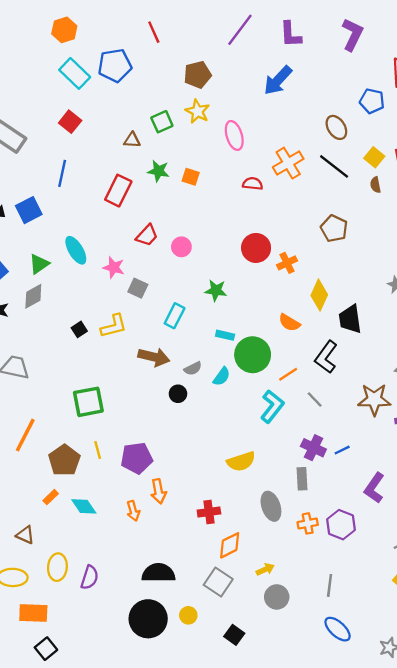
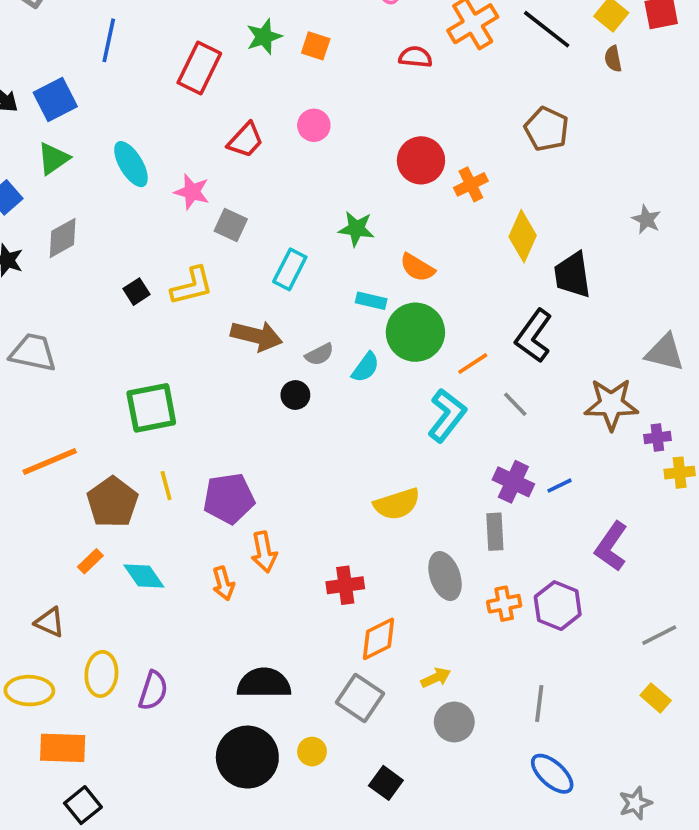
green star: (158, 171) -> (264, 37), turned -30
pink circle: (181, 247) -> (314, 125), moved
green triangle: (39, 264) -> (53, 159), moved
orange semicircle: (289, 323) -> (417, 268), moved
orange line: (25, 435) -> (50, 461), turned 40

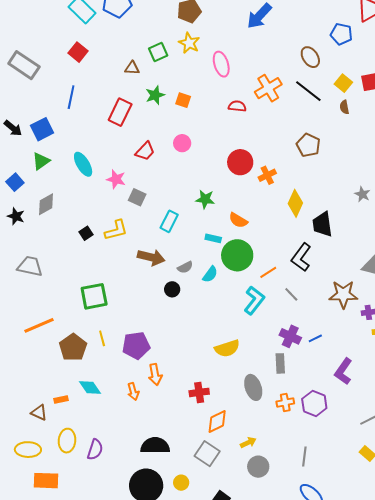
orange rectangle: (90, 561) -> (61, 399), moved, turned 32

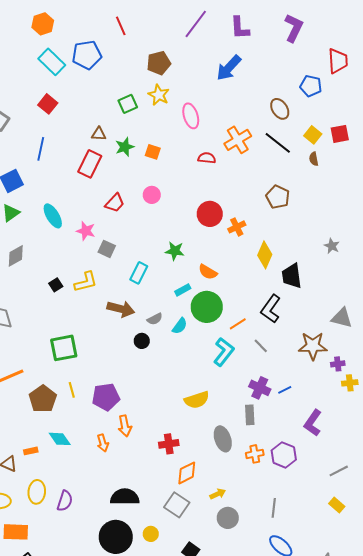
brown triangle: (132, 68) -> (99, 134), moved
cyan rectangle: (213, 238) -> (183, 290), turned -42

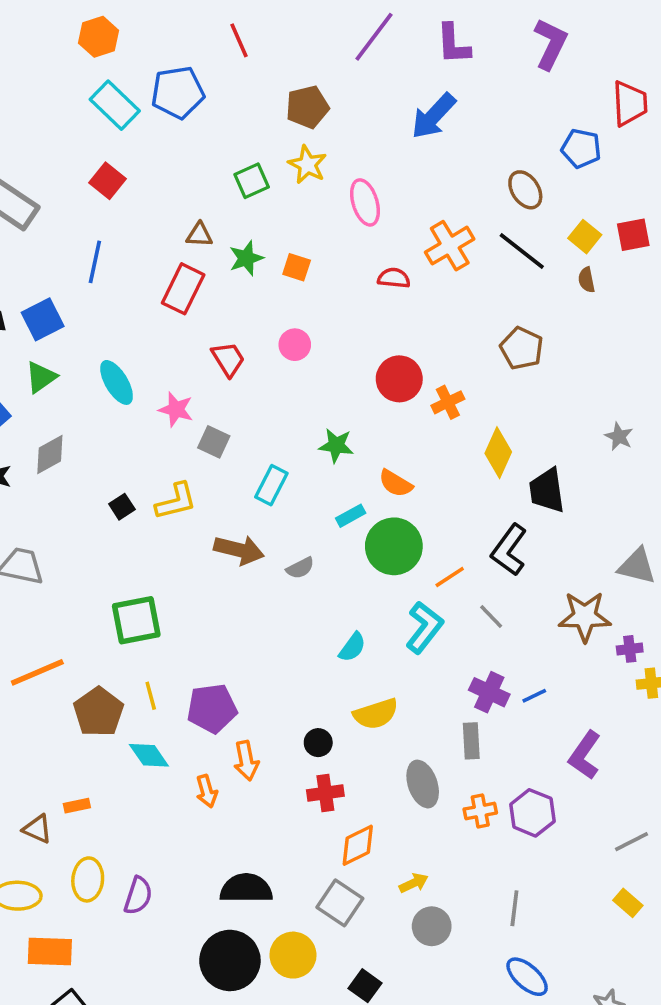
red trapezoid: (115, 203) -> (228, 359), turned -75
cyan semicircle: (180, 326) -> (352, 647), moved
black circle: (142, 341) -> (318, 743), moved
cyan diamond: (60, 439) -> (149, 755), moved
yellow circle: (151, 534) -> (293, 955), size x1.6

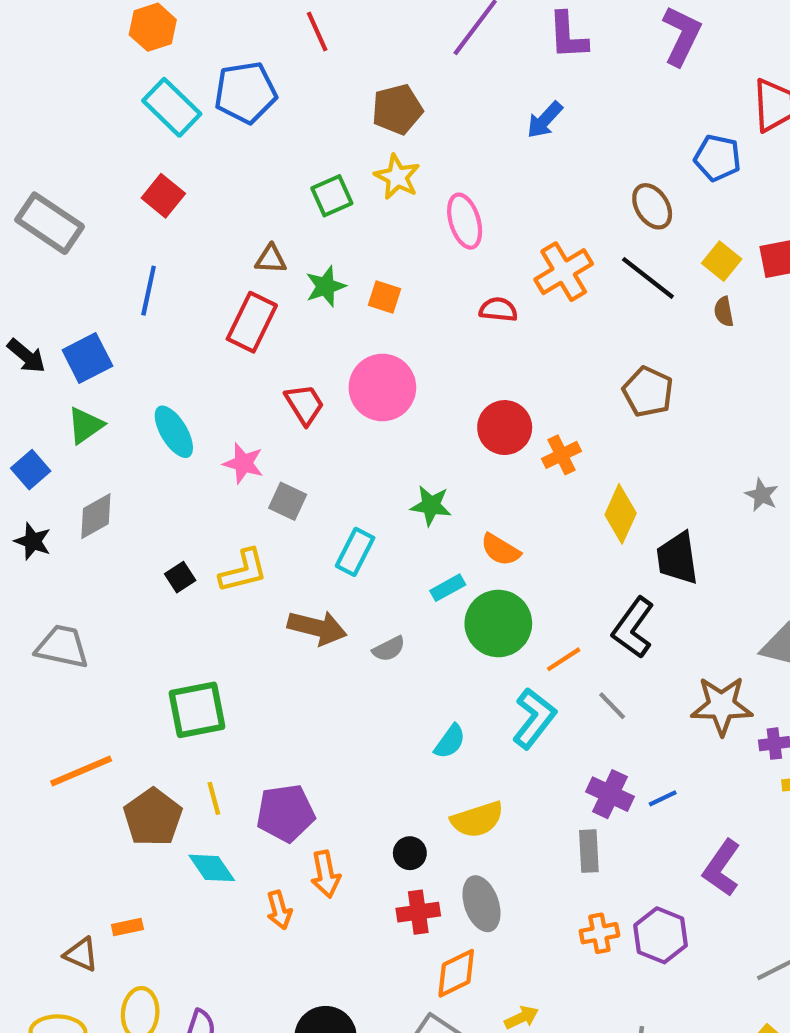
blue arrow: (433, 116) -> (545, 120), size x0.7
pink circle: (295, 345) -> (382, 388), size x1.8
gray ellipse: (423, 784) -> (481, 904), moved

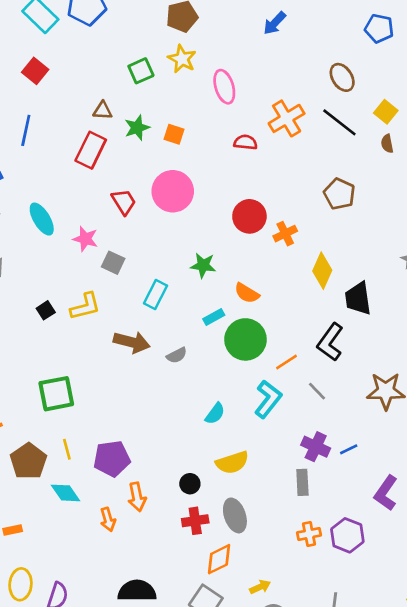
blue pentagon: (717, 158) -> (379, 28), moved

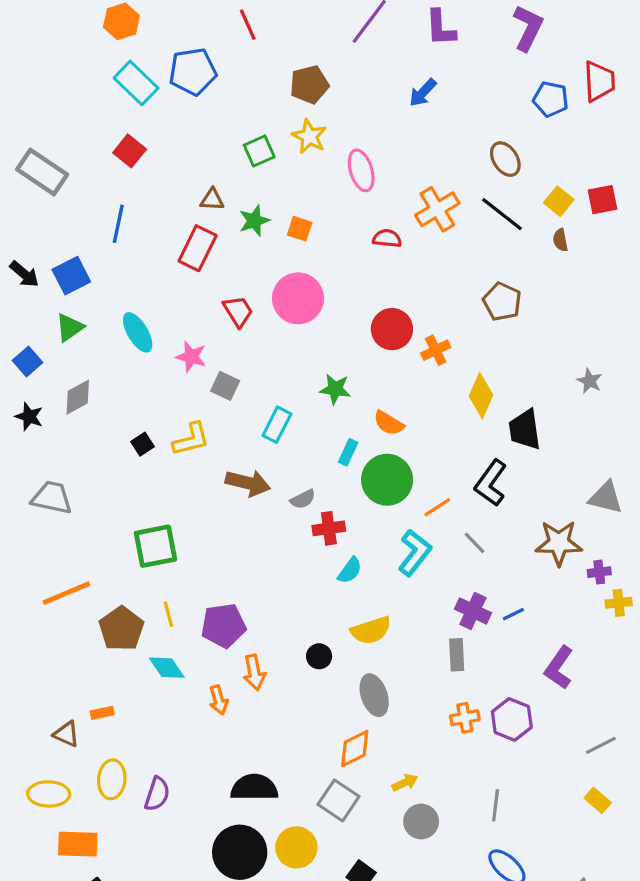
cyan rectangle: (214, 317) -> (348, 452), turned -36
red cross: (195, 521) -> (329, 528), moved

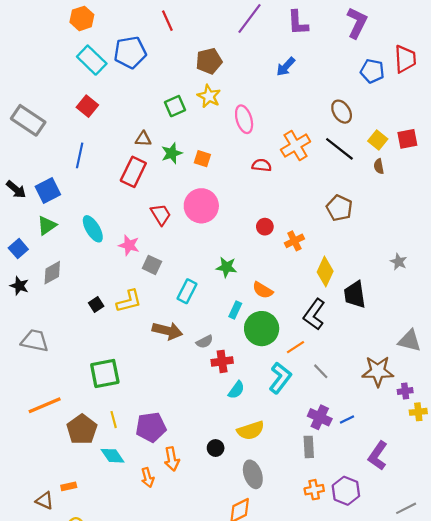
red circle: (392, 329) -> (265, 227), size x0.6
black L-shape: (491, 483) -> (314, 314), moved

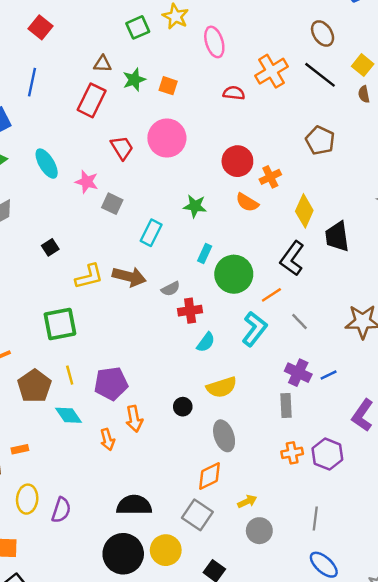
red circle: (265, 227) -> (237, 161), size x1.6
orange semicircle: (263, 290) -> (247, 202), moved
yellow L-shape: (129, 301) -> (89, 277), moved

